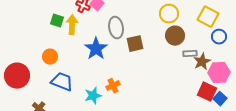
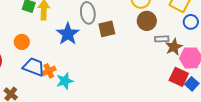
orange cross: (113, 86) -> (49, 71), moved

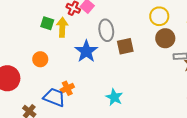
blue trapezoid: (34, 67) -> (54, 97), moved
cyan star: (65, 81) -> (114, 97), moved, turned -30

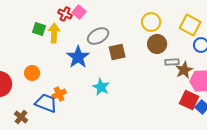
gray ellipse: (106, 30) -> (98, 36), turned 70
orange circle: (40, 59) -> (32, 73), moved
cyan star: (114, 97) -> (101, 87), moved

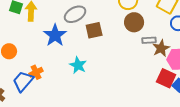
blue trapezoid: (46, 103) -> (23, 81), turned -70

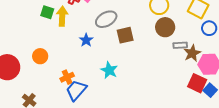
blue star: (55, 35) -> (86, 40), size x0.6
blue trapezoid: (23, 81) -> (76, 90), moved

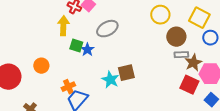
green square: (47, 12) -> (76, 46), moved
brown circle: (165, 27) -> (176, 37), moved
brown square: (125, 35) -> (126, 73), moved
red square: (197, 83) -> (189, 85), moved

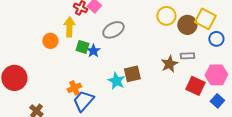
brown circle: (176, 37) -> (187, 25), moved
brown star: (193, 63) -> (169, 64), moved
orange circle: (41, 66) -> (50, 41), moved

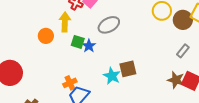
gray rectangle: (187, 56) -> (183, 51), turned -48
brown star: (169, 64) -> (176, 80), moved, turned -30

